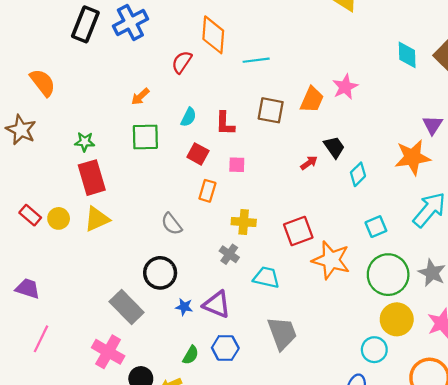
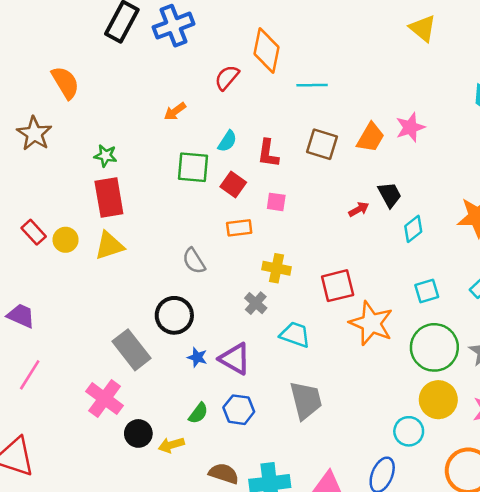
green square: (145, 137) -> (193, 167), moved
orange rectangle: (207, 191) -> (239, 228), turned 60

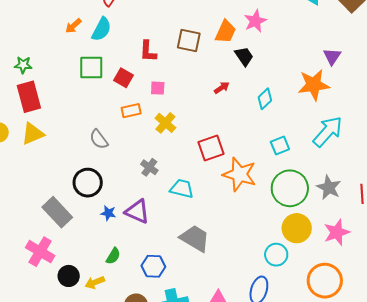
cyan semicircle: (227, 141) -> (101, 29), moved, size x1.4
black trapezoid: (390, 195) -> (244, 56), moved
yellow cross: (276, 268) -> (165, 123), moved, turned 35
gray trapezoid: (306, 400) -> (195, 238), turned -40
blue hexagon: (239, 410) -> (153, 266), moved

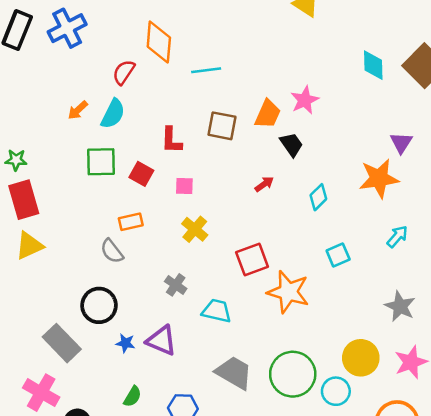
orange rectangle: (131, 111) -> (131, 222), moved
cyan arrow: (328, 132) -> (397, 236), size x0.6
green circle: (290, 188) -> (293, 374), moved

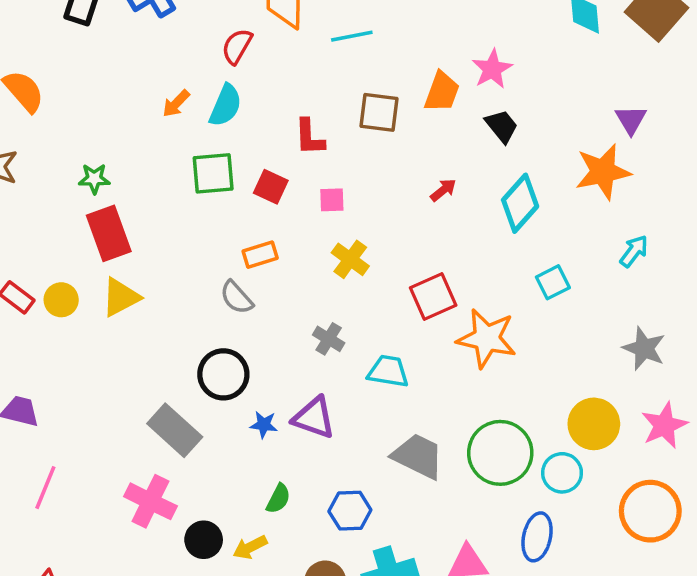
black trapezoid: (291, 144) -> (502, 126), moved
cyan diamond: (318, 197) -> (520, 203), size x1.5

